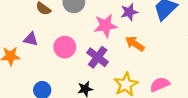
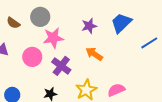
pink star: (105, 26) -> (53, 38), moved

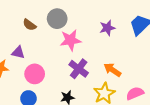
orange arrow: (94, 54) -> (112, 70), moved
pink circle: (32, 57) -> (35, 74), moved

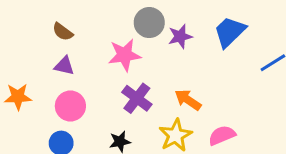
gray circle: (57, 19) -> (149, 23), moved
purple triangle: (18, 52) -> (64, 66), moved

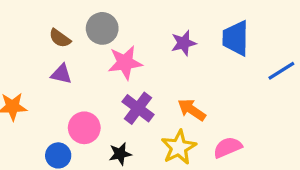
gray circle: (149, 23) -> (102, 28), moved
blue trapezoid: (230, 32) -> (236, 38), turned -45
pink circle: (70, 106) -> (84, 128), moved

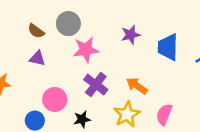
blue trapezoid: (236, 38) -> (168, 47), moved
pink semicircle: (228, 147) -> (164, 114), turned -45

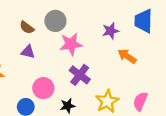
blue trapezoid: (168, 47) -> (144, 21), moved
orange arrow: (137, 86) -> (127, 56), moved

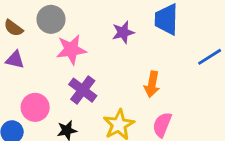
orange arrow: (127, 56) -> (152, 84), moved, turned -114

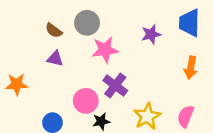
orange arrow: (152, 84) -> (191, 68), moved
pink circle: (35, 107) -> (86, 101), moved

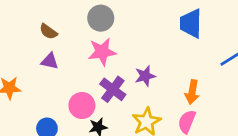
gray circle: (87, 23) -> (101, 18), moved
purple star: (151, 34) -> (145, 76), moved
orange arrow: (191, 68) -> (192, 92), moved

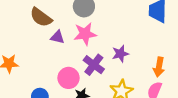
brown semicircle: (48, 32) -> (41, 17), size x1.5
purple triangle: (50, 61) -> (57, 37), moved

